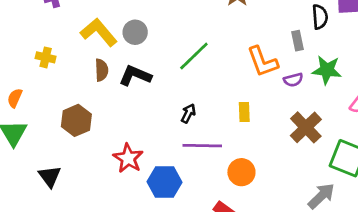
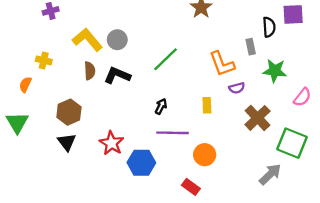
purple semicircle: (293, 80) -> (237, 88), moved
orange semicircle: (15, 98) -> (25, 85), moved
black triangle: (50, 176) -> (67, 142), moved

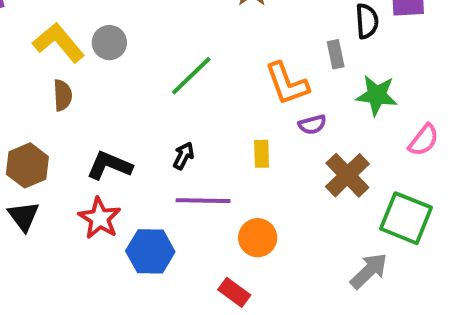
black L-shape: (117, 75) -> (109, 165), moved

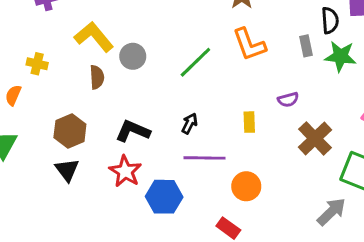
gray circle: (109, 43) -> (133, 56), moved
orange L-shape: (287, 84) -> (249, 44), moved
green star: (377, 95) -> (340, 56), moved

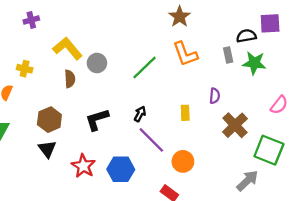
black semicircle: (330, 20) -> (246, 36), turned -96
purple semicircle: (288, 100) -> (215, 96), turned -70
black L-shape: (133, 131) -> (97, 120), turned -40
purple line: (204, 158) -> (151, 140), turned 44
red star: (125, 171) -> (83, 166), moved

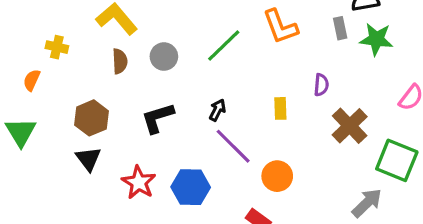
gray circle: (97, 63) -> (164, 57), moved

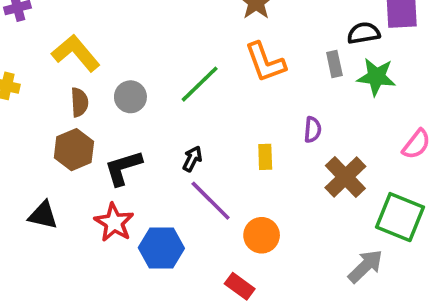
brown hexagon: (91, 118) -> (74, 150), moved
black triangle: (88, 159) -> (43, 215), turned -40
red star: (139, 182) -> (114, 223), moved

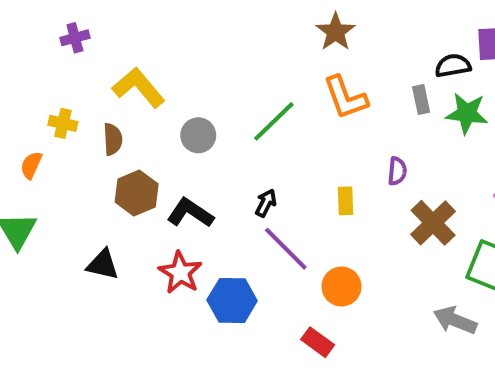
brown semicircle: (79, 102) -> (113, 139), moved
black L-shape: (123, 168) -> (190, 213), turned 51
gray arrow: (365, 266) -> (455, 320), turned -114

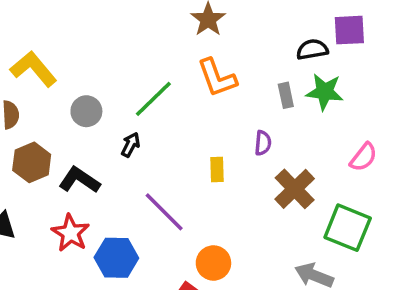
gray rectangle: (421, 99) -> (286, 95), moved
black arrow: (266, 203) -> (131, 145), moved
orange circle: (342, 287) -> (213, 263), moved

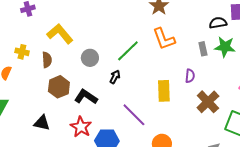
yellow rectangle: (217, 169) -> (164, 91), size x1.5

